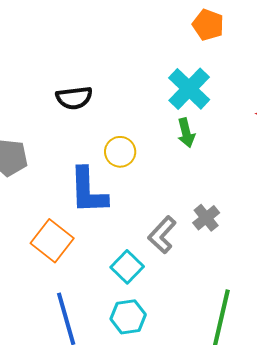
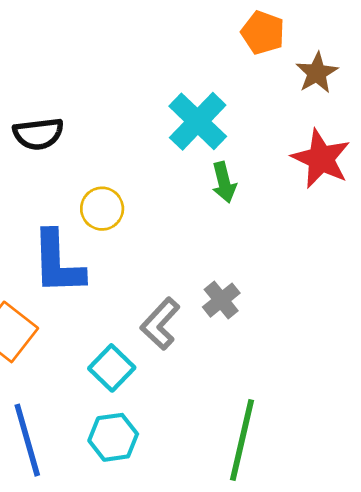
orange pentagon: (208, 25) -> (263, 33), moved
green arrow: (186, 133) -> (224, 182), moved

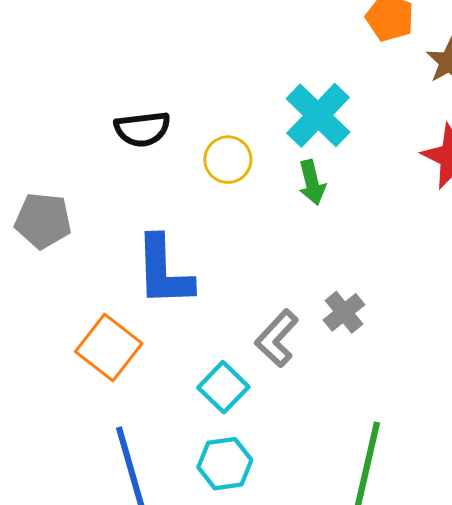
green arrow: (224, 182) -> (312, 183), moved
yellow circle: (102, 209) -> (228, 160), moved

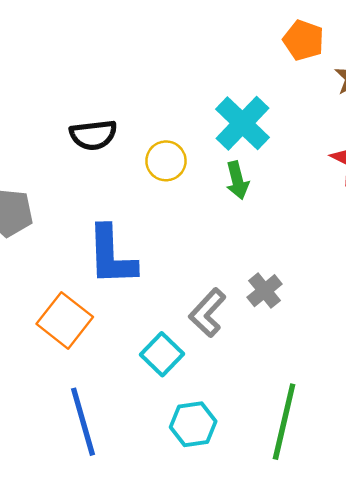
cyan hexagon: (225, 464) -> (193, 424), moved

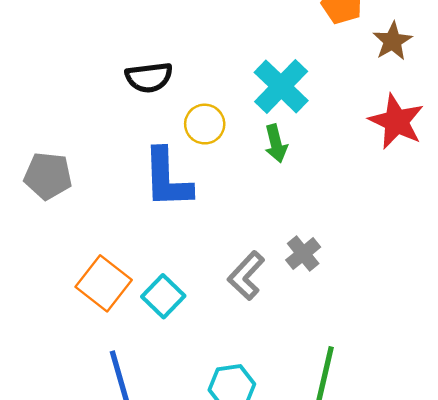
black semicircle: (93, 135) -> (149, 77), moved
blue L-shape: (111, 256) -> (167, 178), moved
cyan square: (162, 354) -> (163, 296), moved

